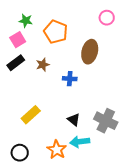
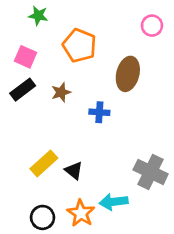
green star: (26, 21) -> (38, 16), moved
pink square: (18, 40) -> (25, 57), turned -35
black triangle: (74, 120) -> (74, 171), moved
black circle: (20, 153) -> (43, 217), moved

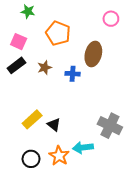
blue cross: (99, 112) -> (73, 74), moved

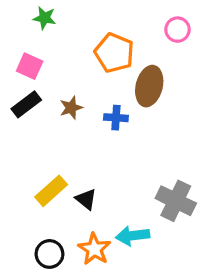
orange pentagon: (58, 33) -> (114, 53), moved

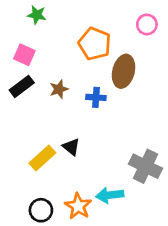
black triangle: (86, 199) -> (71, 147), moved

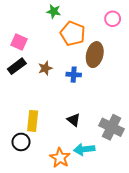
green star: (37, 15) -> (54, 11), moved
black triangle: (71, 147) -> (74, 120), moved
yellow rectangle: (42, 158) -> (33, 121), turned -42
black circle: (41, 210) -> (21, 142), moved

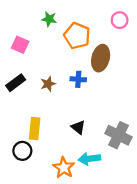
green star: (54, 11) -> (49, 19), moved
black rectangle: (17, 66) -> (16, 83), moved
brown star: (45, 68) -> (48, 84), moved

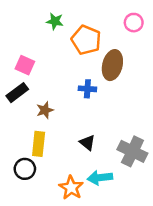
pink square: (20, 45) -> (25, 65), moved
brown star: (48, 84) -> (45, 110), moved

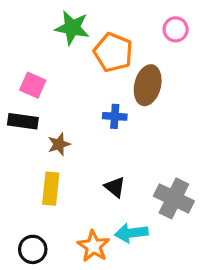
green star: (55, 21) -> (72, 28), size x1.5
black rectangle: (17, 93) -> (23, 121), turned 45
black circle: (25, 169) -> (33, 249), moved

